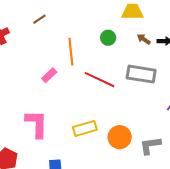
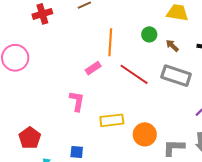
brown arrow: (144, 39) -> (172, 46), moved
pink rectangle: (49, 75) -> (93, 68), moved
pink L-shape: (37, 124) -> (77, 101), moved, size x0.7

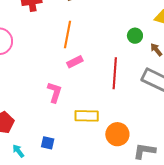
orange line: (110, 42) -> (68, 35), moved
red line: (134, 74) -> (115, 73), turned 52

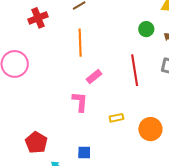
pink rectangle: (75, 62) -> (94, 77), moved
yellow rectangle: (87, 116) -> (116, 118), size x0.6

